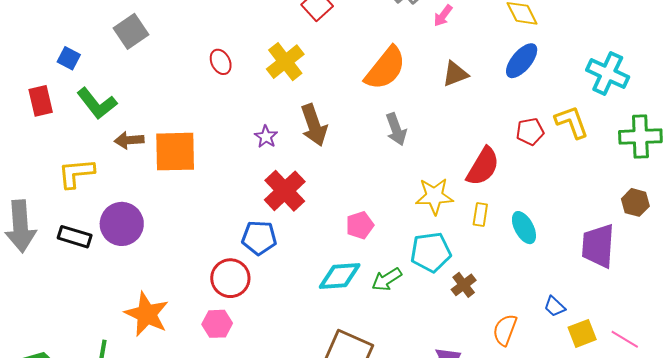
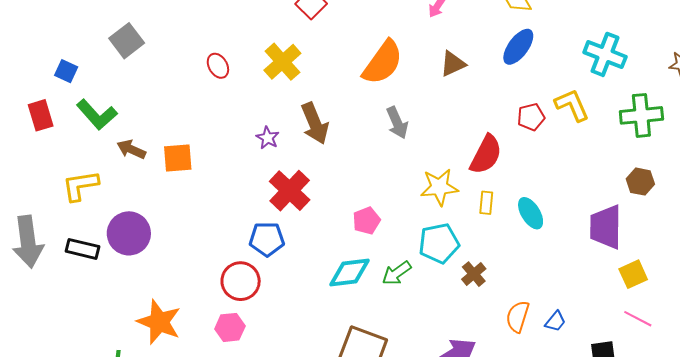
brown arrow: (129, 140) -> (131, 149), turned 32
orange square: (175, 152) -> (178, 158), size x0.7
blue trapezoid: (555, 306) -> (555, 321), moved, turned -90
yellow square: (582, 333) -> (633, 274), moved

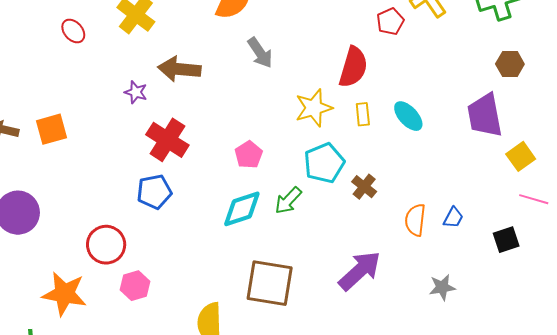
brown arrow: (315, 123) -> (179, 69), turned 129
red circle: (241, 281) -> (106, 245), moved

